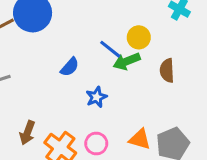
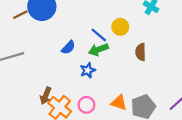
green arrow: (127, 61) -> (98, 50), moved
brown arrow: (27, 133) -> (46, 96), moved

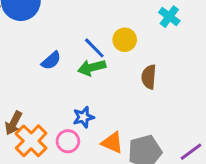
blue star: (88, 70) -> (83, 117), moved

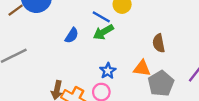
brown semicircle: (149, 77) -> (159, 43), moved
orange triangle: (112, 143) -> (142, 68), moved

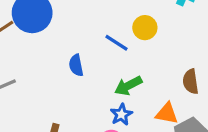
green arrow: (103, 32) -> (128, 86), moved
blue semicircle: (72, 35) -> (76, 65), turned 133

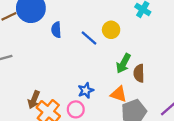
blue semicircle: (76, 65) -> (56, 30), moved
green arrow: (128, 86) -> (123, 63), moved, turned -42

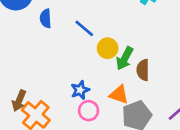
yellow circle: (111, 30) -> (108, 48), moved
pink circle: (76, 109) -> (89, 111), moved

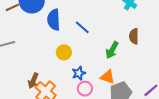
blue semicircle: (46, 18) -> (54, 20), size x1.5
yellow circle: (108, 48) -> (64, 52), moved
brown semicircle: (143, 70) -> (134, 36), moved

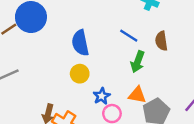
blue semicircle: (54, 20) -> (80, 43), moved
blue line: (82, 27) -> (129, 36), moved

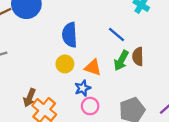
brown semicircle: (161, 41) -> (138, 56), moved
orange triangle: (137, 95) -> (93, 67), moved

